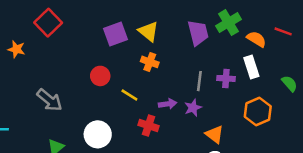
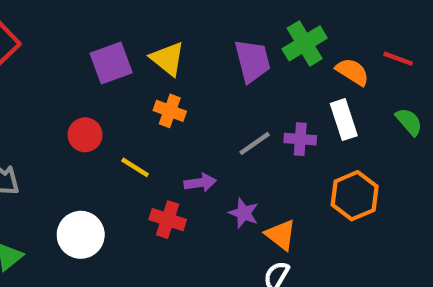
gray line: (199, 81) -> (255, 143), turned 48
green semicircle: (289, 84) -> (409, 122), moved
purple star: (193, 108) -> (244, 213), moved, turned -30

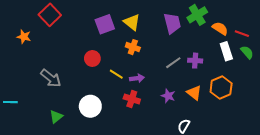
red line: (398, 59) -> (242, 34), moved
white rectangle: (344, 120) -> (226, 51), moved
purple arrow: (200, 183) -> (137, 78), moved
orange triangle: (281, 235) -> (194, 93), moved

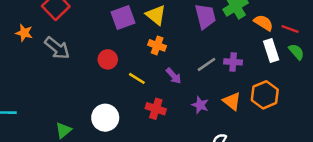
gray arrow: (51, 78) -> (57, 48), moved
purple arrow: (137, 78) -> (174, 76), moved, turned 56

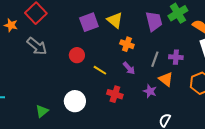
orange star: (24, 33) -> (11, 25), moved
orange cross: (157, 45) -> (127, 44), moved
gray line: (206, 64) -> (155, 59), turned -35
orange triangle: (232, 101) -> (166, 79), moved

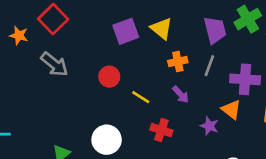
orange cross: (127, 44) -> (178, 62), turned -32
purple cross: (176, 57) -> (245, 79), size x1.5
gray line: (155, 59) -> (209, 66), moved

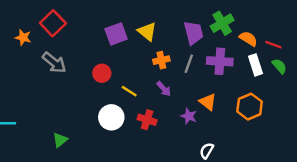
purple cross: (245, 79) -> (220, 61), moved
white circle: (107, 140) -> (111, 117), moved

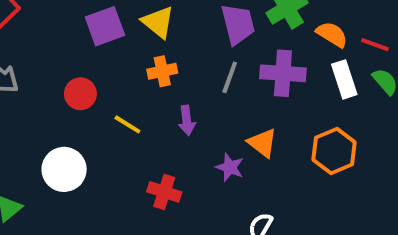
orange cross: (161, 60) -> (162, 71), moved
purple arrow: (164, 89) -> (187, 120), turned 35
white circle: (111, 117) -> (64, 169), moved
red cross: (147, 120) -> (164, 192), moved

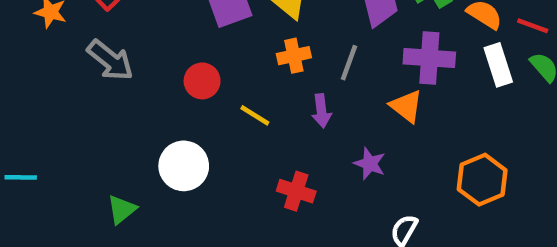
gray line: (230, 77) -> (349, 63), moved
orange triangle: (262, 143) -> (406, 106), moved
orange hexagon: (334, 151) -> (482, 180), moved

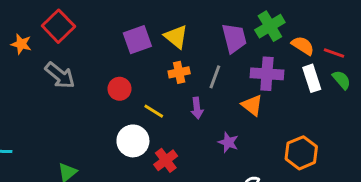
white circle: (184, 166) -> (133, 141), moved
red cross: (296, 191) -> (166, 160), moved, turned 35

